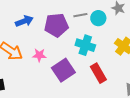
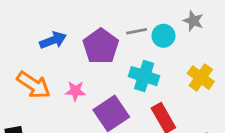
purple pentagon: (56, 25) -> (101, 46), turned -30

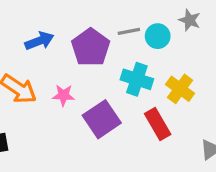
yellow cross: (201, 78) -> (180, 89), moved

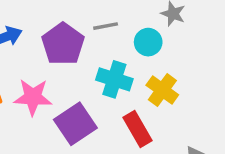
cyan circle: (158, 36) -> (148, 42), moved
pink star: (63, 95) -> (33, 97), size x1.5

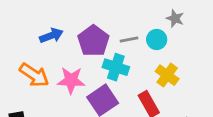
gray line: (106, 26) -> (129, 39), moved
cyan cross: (114, 79) -> (116, 67), moved

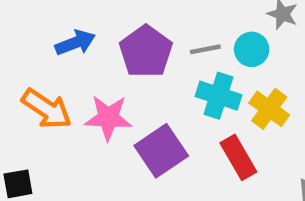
cyan cross: (116, 67) -> (219, 96), moved

